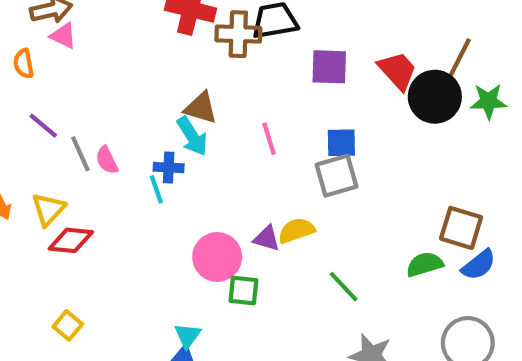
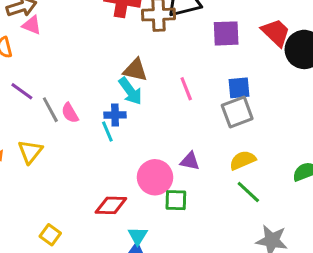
yellow semicircle: (296, 230) -> (243, 160), moved
red diamond: (71, 240) -> (111, 205), moved

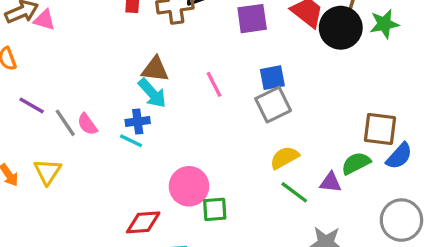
pink triangle: (32, 25) -> (44, 20), moved
cyan line: (107, 131) -> (131, 141), turned -35
purple triangle: (190, 161) -> (331, 182), moved

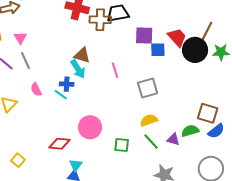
pink triangle: (44, 20) -> (20, 38), moved, turned 32
blue square: (272, 78) -> (158, 50), moved
gray line: (65, 123) -> (25, 60), moved
pink semicircle: (87, 124) -> (36, 89), moved
green square: (215, 209) -> (122, 145), moved

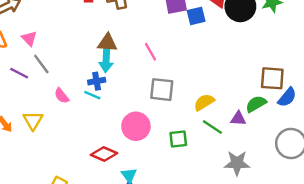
cyan arrow: (78, 69) -> (106, 60), turned 48
gray square: (148, 88) -> (162, 90), moved, turned 35
red diamond: (60, 144) -> (104, 154), turned 30

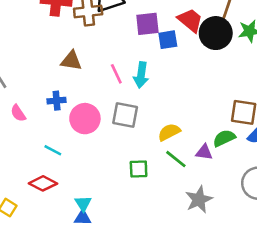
cyan arrow: (106, 60) -> (141, 75), moved
cyan line: (92, 95) -> (53, 150), moved
pink circle: (136, 126) -> (85, 119), moved
red diamond: (104, 154) -> (43, 183), moved
gray star: (237, 163) -> (199, 200), turned -30

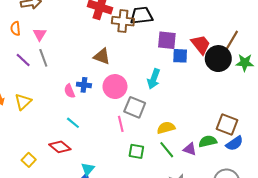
pink line: (116, 74) -> (121, 124), moved
pink semicircle: (18, 113) -> (69, 91), moved
pink circle: (85, 119) -> (115, 87), moved

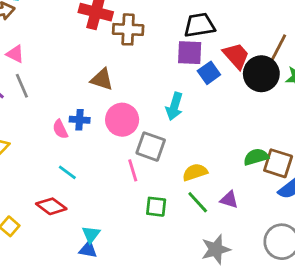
black trapezoid: (141, 16) -> (199, 25), moved
pink triangle: (40, 34) -> (15, 54), turned -32
blue square: (180, 56) -> (209, 73), turned -35
green semicircle: (208, 141) -> (256, 157), moved

